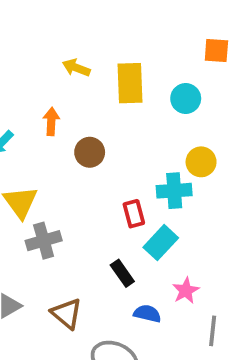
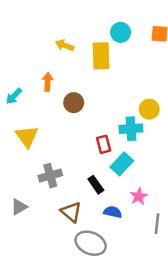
cyan circle: (186, 98) -> (121, 32), moved
gray cross: (44, 241) -> (50, 176), moved
brown triangle: (67, 314) -> (71, 212), moved

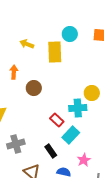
red rectangle: (104, 144) -> (57, 120), turned -32

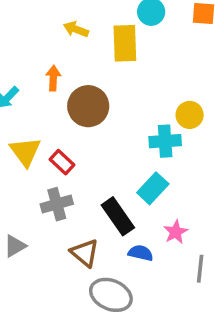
brown circle: (34, 88) -> (88, 106), size x1.5
red rectangle: (57, 120) -> (62, 162), moved
black rectangle: (51, 151) -> (118, 216), size x1.5

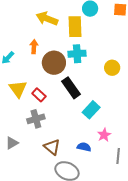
yellow arrow: (76, 29) -> (47, 19), size x1.5
cyan cross: (165, 141) -> (77, 54), moved
black rectangle: (118, 216) -> (71, 88), moved

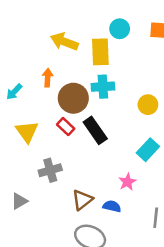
red rectangle: (39, 95) -> (66, 127), moved
cyan rectangle: (91, 110) -> (148, 150), moved
pink star: (104, 135) -> (127, 182), moved
brown triangle: (52, 147) -> (82, 200), moved, turned 42

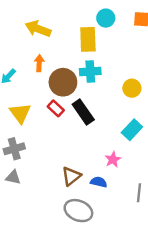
yellow arrow: (64, 42) -> (38, 29), moved
gray cross: (50, 170) -> (14, 149), moved
gray triangle: (19, 201) -> (13, 177), turned 42

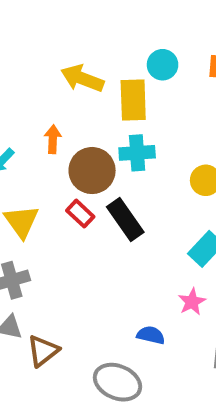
yellow arrow: (38, 29) -> (82, 78), moved
pink star: (113, 159) -> (192, 302), moved
brown triangle: (71, 176) -> (43, 351), moved

